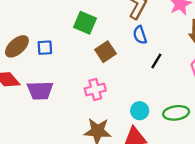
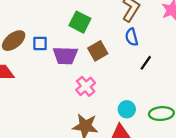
pink cross: (95, 89) -> (86, 86), turned -30
purple trapezoid: (40, 90) -> (65, 56), moved

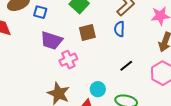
purple trapezoid: (65, 56) -> (51, 40), moved
black line: (146, 63) -> (126, 66), moved

